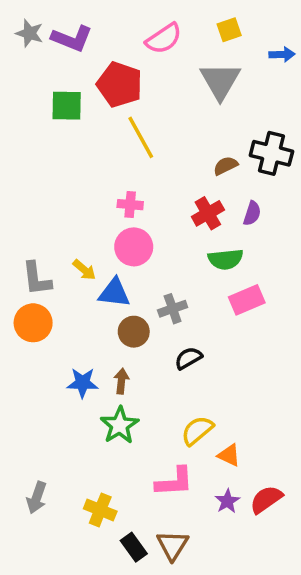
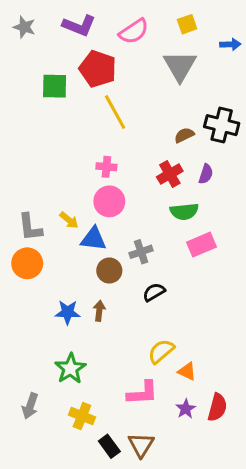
purple L-shape: (72, 39) -> (79, 26), moved
green star: (120, 425) -> (70, 368), moved
red semicircle: (266, 499) -> (217, 407), turned 140

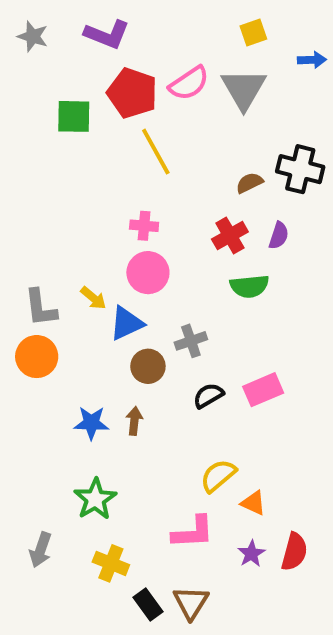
pink semicircle: (134, 31) -> (189, 83), moved
blue triangle: (93, 239) -> (126, 323), turned -32
pink rectangle: (202, 245) -> (263, 390), moved

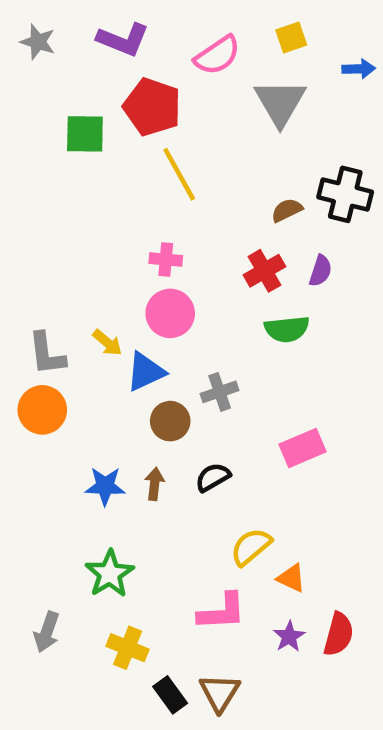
pink semicircle: (189, 83) -> (217, 55), moved
black semicircle: (208, 396) -> (213, 477), moved

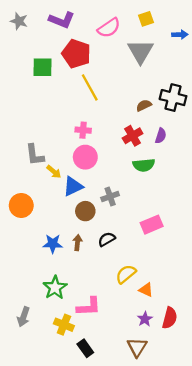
gray L-shape: (47, 354) -> (35, 155), moved
pink L-shape: (222, 612) -> (89, 307), moved
brown triangle: (220, 693) -> (137, 347), moved

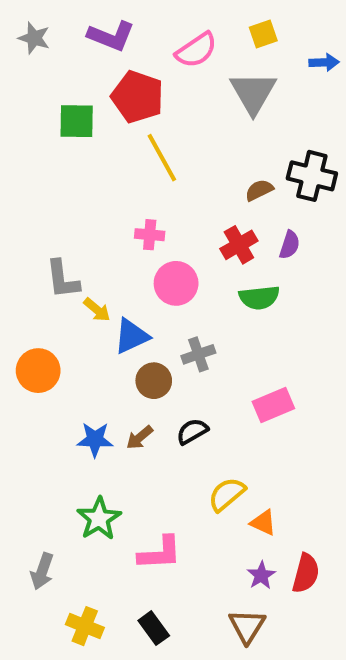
pink circle: (85, 157) -> (176, 283), moved
brown arrow: (77, 243) -> (140, 437), turned -136
yellow cross: (64, 325) -> (85, 626), moved

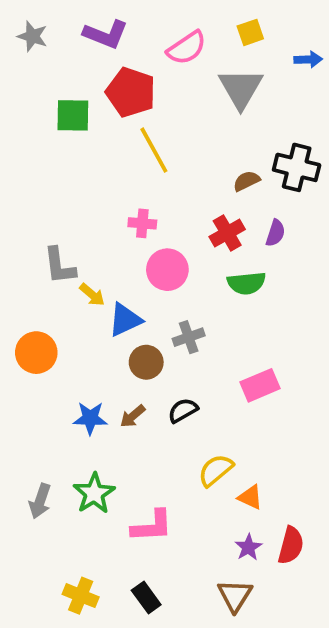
gray arrow: (42, 571) -> (40, 501), moved

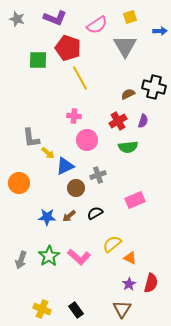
pink L-shape: (152, 526) -> (79, 257), moved, turned 45

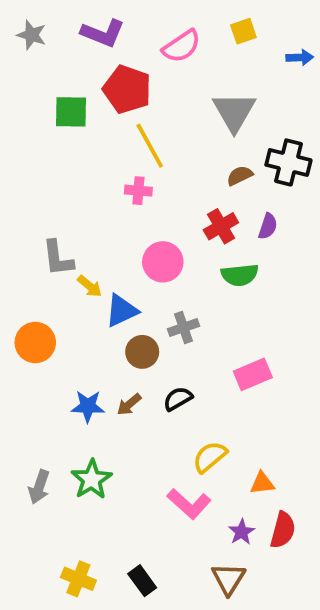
gray triangle: (125, 46) -> (234, 112), moved
pink cross: (74, 116) -> (138, 191), moved
pink L-shape: (79, 257) -> (189, 504), moved
orange triangle: (130, 258) -> (262, 483), moved, turned -32

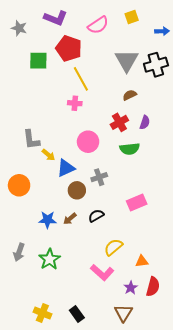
gray star: (32, 35) -> (19, 28), moved
black cross: (288, 162) -> (156, 65), moved, turned -30
gray arrow: (39, 487) -> (19, 252), moved

